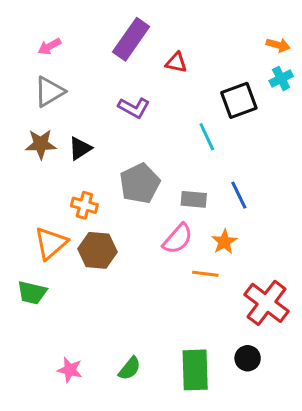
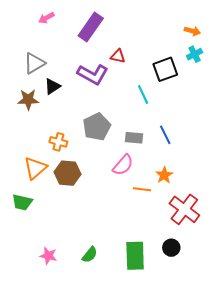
pink arrow: (49, 46) -> (46, 18), moved
red triangle: (176, 62) -> (118, 56), moved
purple L-shape: (134, 108) -> (93, 74), size x1.4
black triangle: (80, 148) -> (52, 86), moved
orange star: (224, 242) -> (164, 175), moved

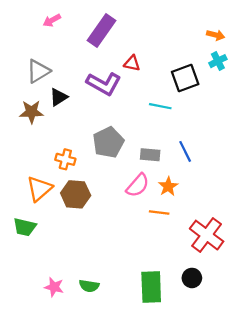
cyan line: (143, 94) -> (160, 106), turned -54
orange star: (164, 175) -> (168, 186), moved
green semicircle: (90, 255) -> (89, 286), moved, turned 60

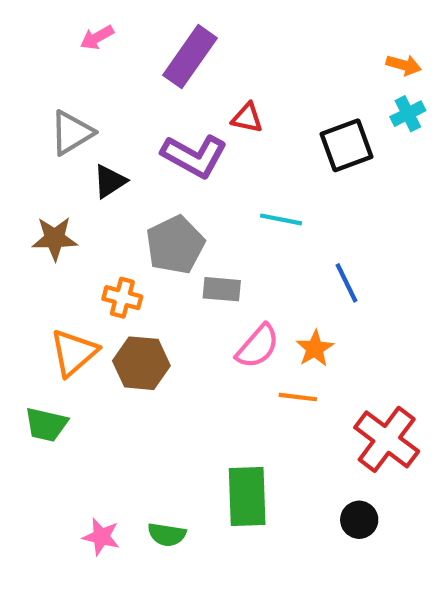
cyan line: (160, 106) -> (281, 219), moved
brown star: (31, 112) -> (55, 238), moved
gray pentagon: (108, 142) -> (175, 245), moved
gray rectangle: (150, 155) -> (222, 289), moved
green rectangle: (151, 287) -> (247, 496), moved

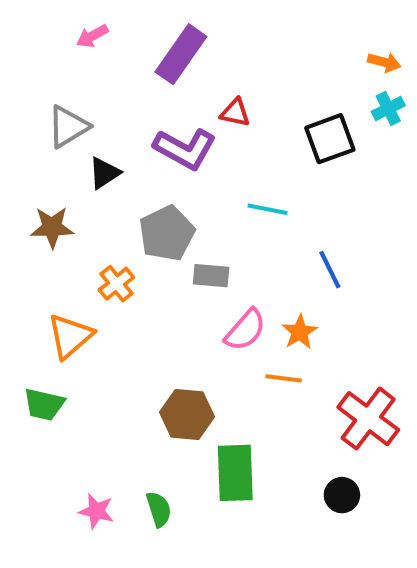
orange cross: (122, 298) -> (116, 284), turned 36
brown hexagon: (141, 363) -> (187, 415), moved
green semicircle: (167, 535) -> (159, 509), turned -117

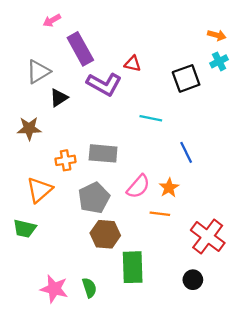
purple rectangle: (181, 54) -> (80, 49), moved, turned -64
gray pentagon: (167, 233) -> (94, 198), moved
gray rectangle: (211, 276) -> (103, 153), moved, size x1.4
orange cross: (116, 284) -> (66, 160), turned 30
pink star: (96, 511) -> (54, 289), size x1.4

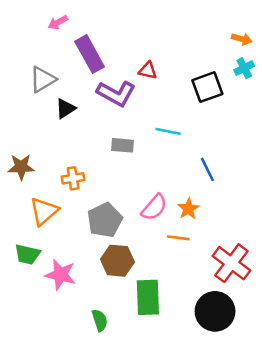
brown star: (29, 128) -> (21, 167), moved
gray rectangle: (103, 153) -> (122, 145), moved, size x0.7
black circle: (193, 280) -> (215, 311), size x1.8
pink star: (54, 289) -> (60, 275), moved

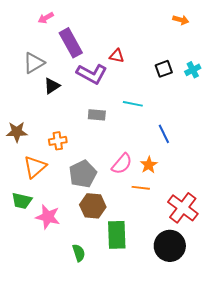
orange arrow: (242, 39) -> (181, 20), moved
cyan cross: (244, 68) -> (193, 70), moved
black square: (207, 87) -> (164, 69), size x0.7

